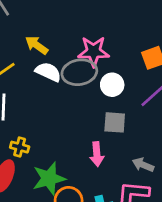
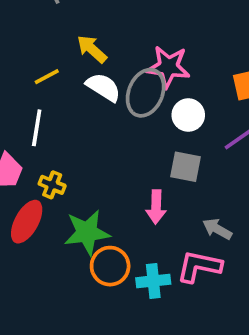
gray ellipse: (79, 72) -> (146, 93), turned -64

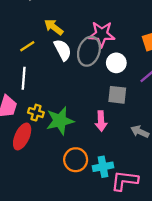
white semicircle: (103, 87) -> (63, 50), turned 35
green star: (87, 232) -> (60, 121), moved
pink L-shape: (199, 266) -> (125, 181), moved

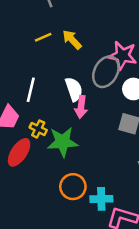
yellow line: (27, 46) -> (43, 37), moved
white semicircle: (63, 50) -> (74, 89), moved
pink arrow: (101, 121) -> (81, 107), moved

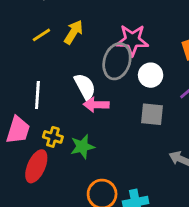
yellow arrow: (72, 40) -> (74, 32), turned 85
pink arrow: (81, 107) -> (96, 105), turned 95
green star: (63, 142) -> (82, 147), size x0.7

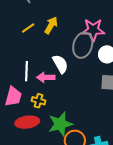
pink arrow: (96, 105) -> (46, 77), moved
green star: (82, 147) -> (60, 124), moved, size x1.4
red ellipse: (36, 166) -> (27, 122), turned 60

